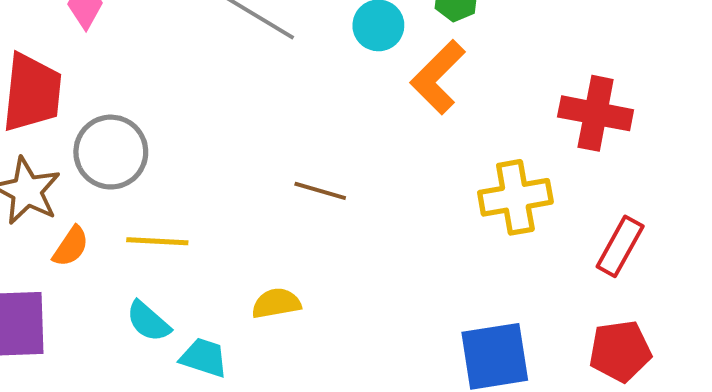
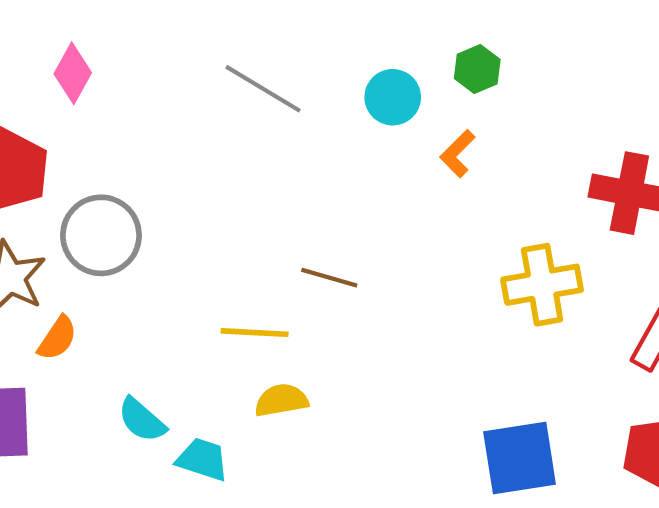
orange L-shape: (438, 77) -> (458, 154), size x0.6
yellow line: (157, 241) -> (255, 333), moved

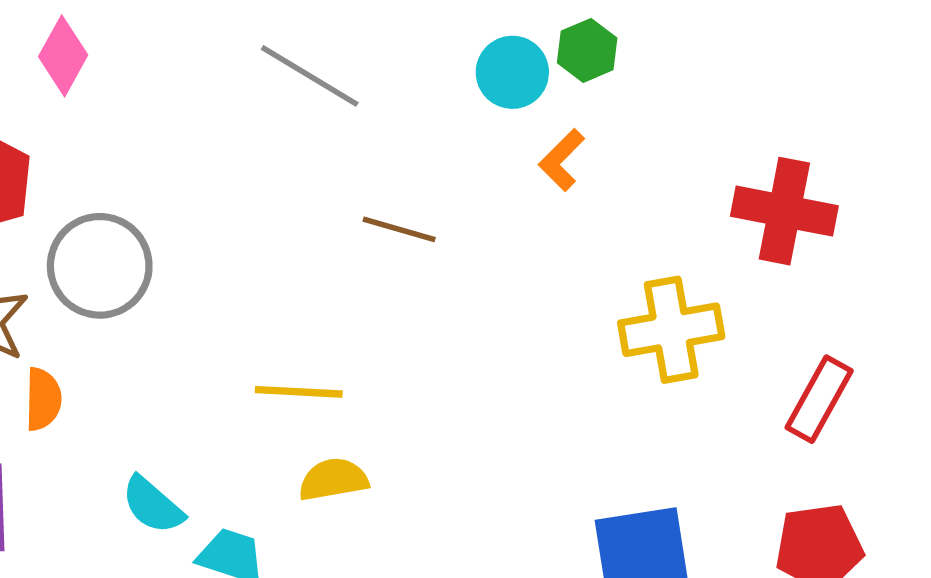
cyan circle: (393, 97) -> (512, 72), moved
brown line: (329, 278) -> (399, 229), moved
orange semicircle: (57, 338) -> (43, 399), turned -33

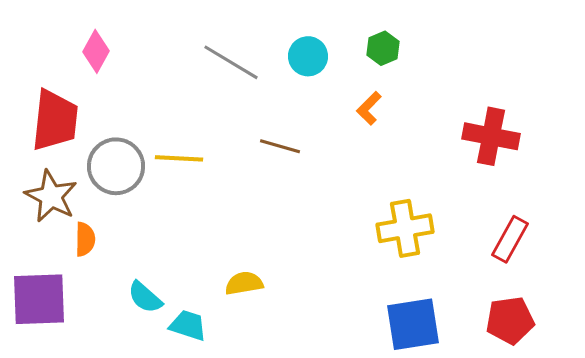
cyan circle: (512, 72) -> (308, 56), moved
yellow cross: (671, 330) -> (405, 228), moved
yellow line: (299, 392) -> (179, 158), moved

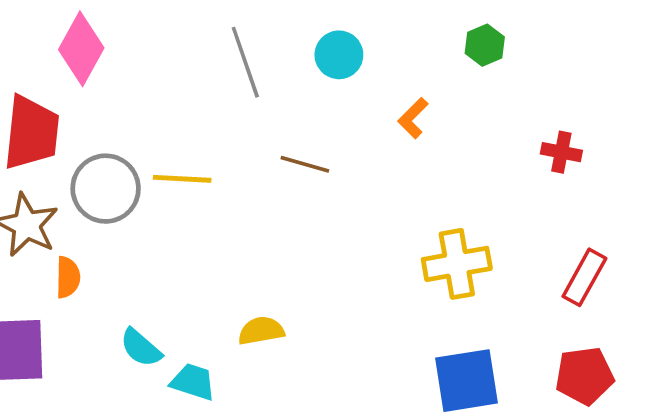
green hexagon: (383, 48) -> (485, 45), moved
pink diamond: (96, 51) -> (81, 49), size x1.4
gray line: (231, 62) -> (245, 62), turned 40
red cross: (491, 136) -> (561, 152), size x0.6

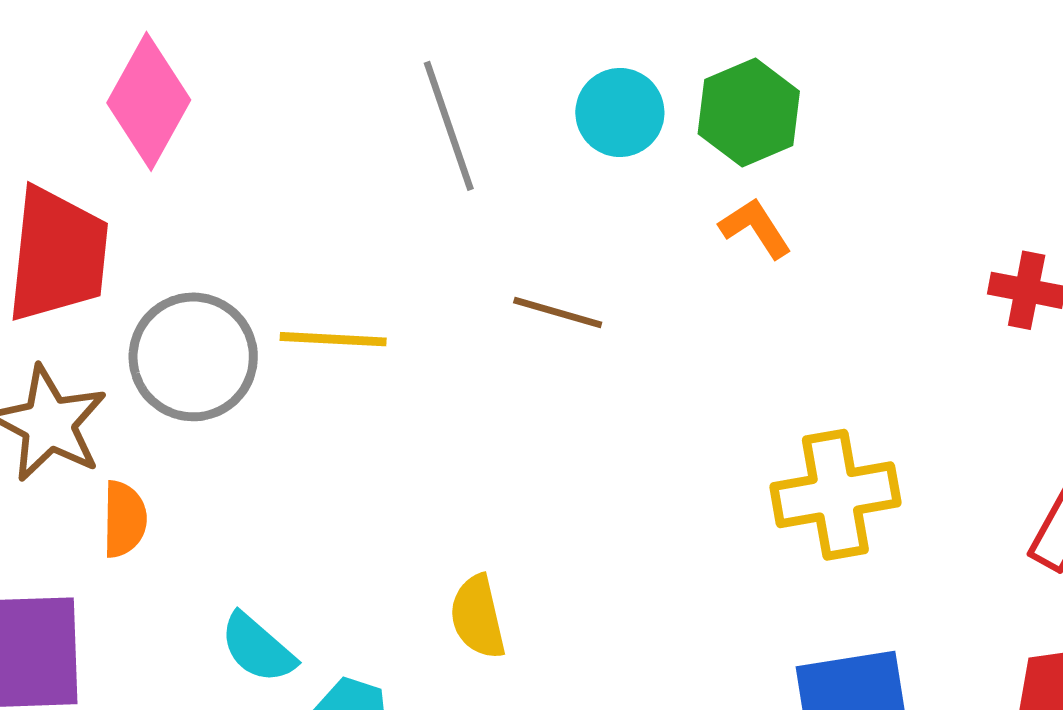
green hexagon: (485, 45) -> (749, 113), moved, size x1.4
orange L-shape: (413, 118) -> (755, 228), turned 102
yellow semicircle: (261, 331) -> (478, 617), turned -93

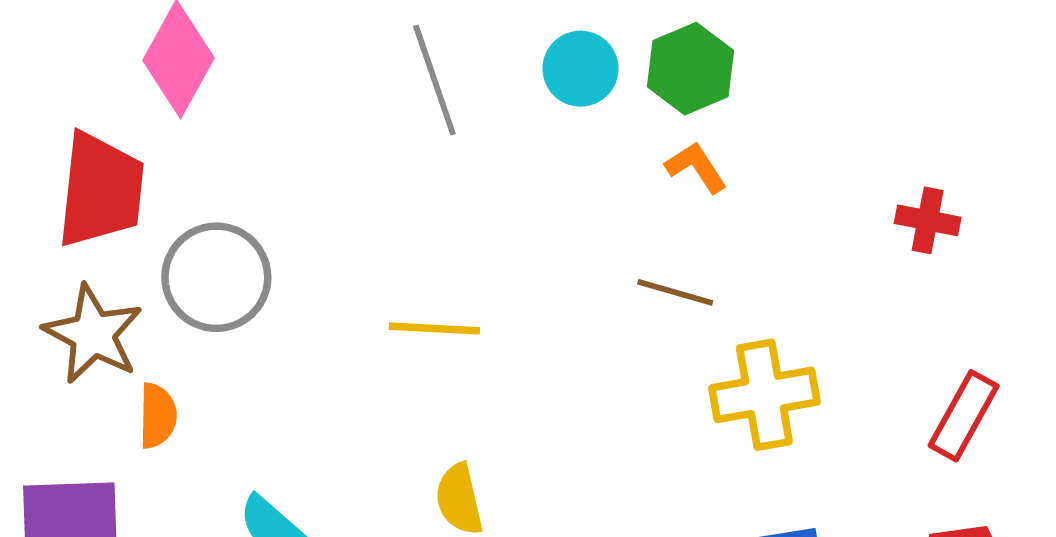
brown line: (558, 313) -> (675, 292), moved
yellow line: (333, 339) -> (434, 328), moved

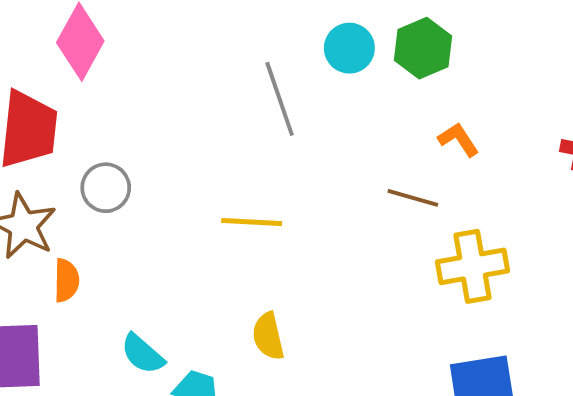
gray line: (434, 80) -> (280, 99), moved
orange L-shape: (696, 167) -> (459, 139), moved
gray circle: (216, 277) -> (106, 188), size x0.7

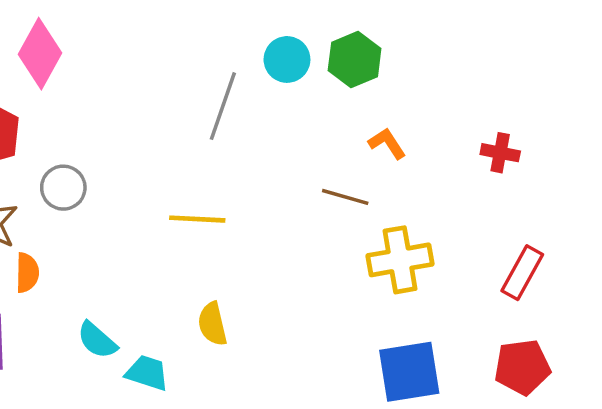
gray line: (280, 99) -> (223, 106), turned 38

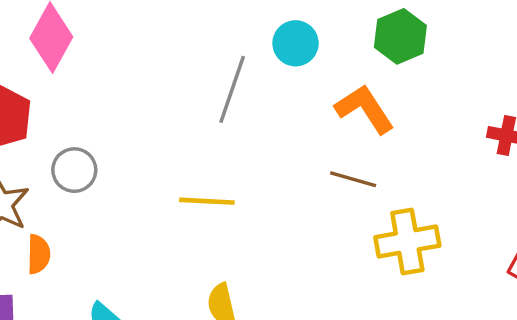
green hexagon: (355, 59) -> (400, 36), moved
orange L-shape: (387, 143) -> (365, 109), moved, size x1.6

